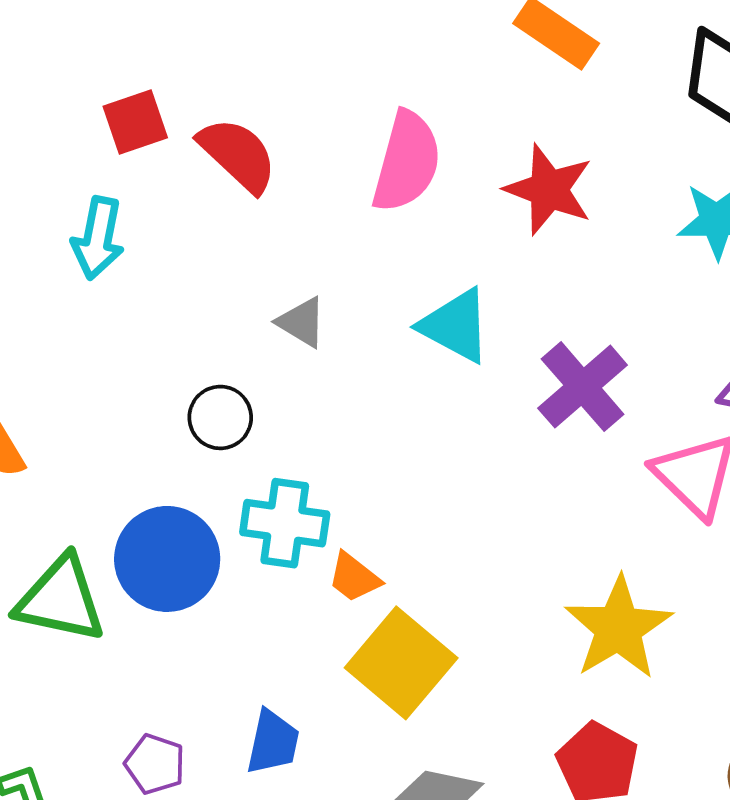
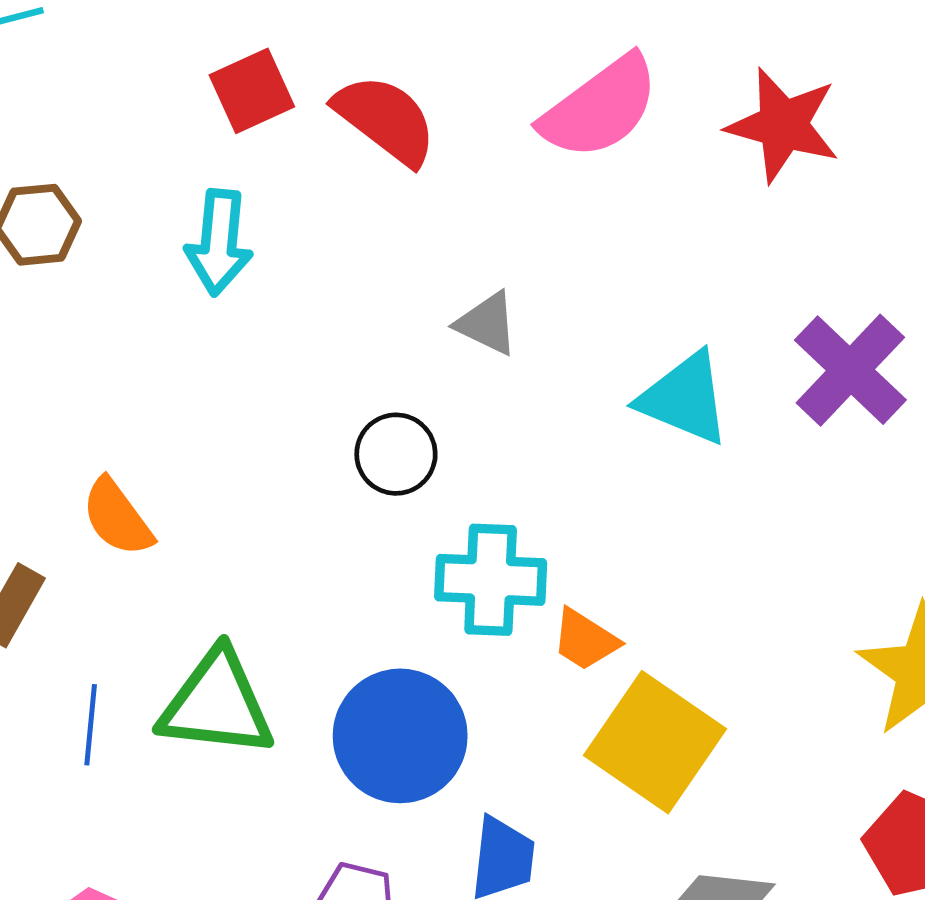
pink semicircle: (407, 162) -> (600, 107), turned 44
cyan triangle: (456, 326) -> (684, 398), moved
blue circle: (167, 559) -> (400, 736), moved

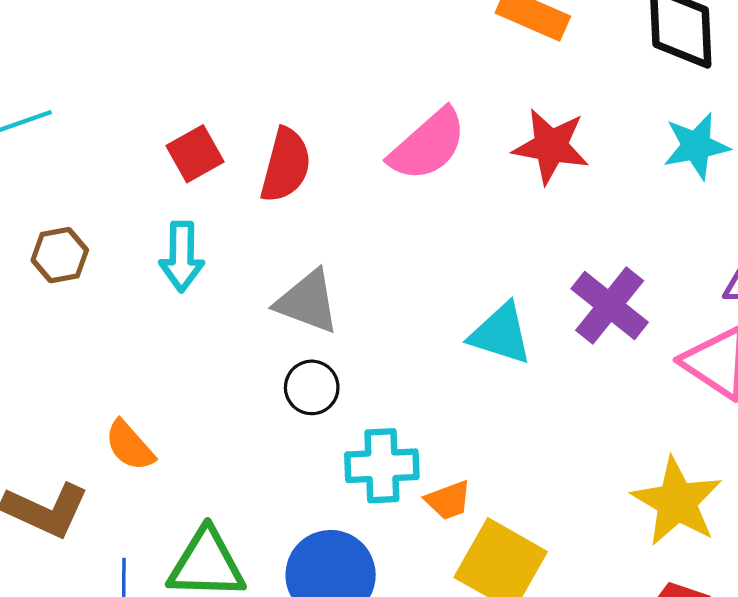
red semicircle: (386, 119) -> (286, 165), turned 72
gray triangle: (487, 324) -> (307, 302), moved, size x1.5
orange trapezoid: (585, 640) -> (448, 500), turned -48

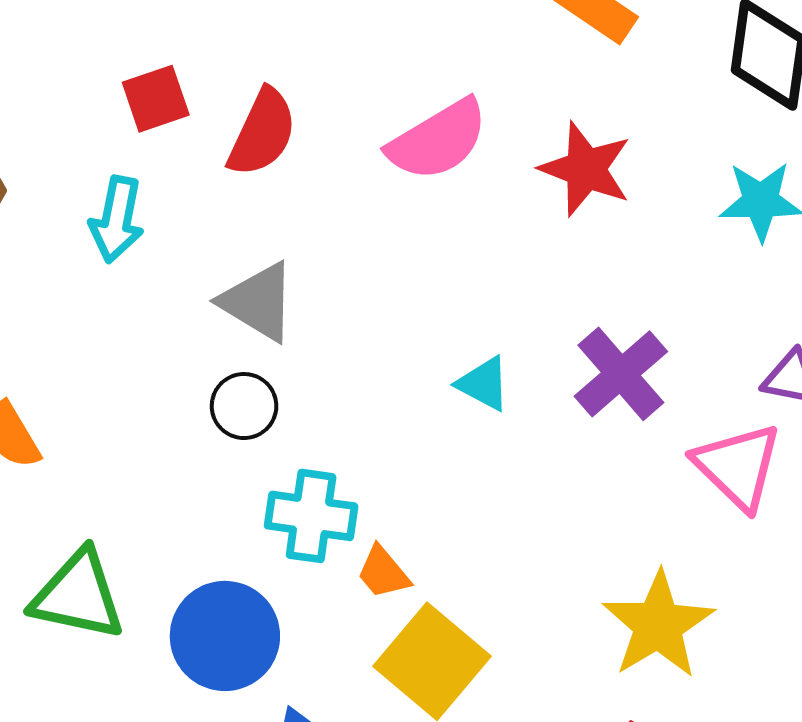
cyan triangle: (501, 334) -> (484, 384), size x0.7
orange trapezoid: (448, 500) -> (383, 572), turned 60

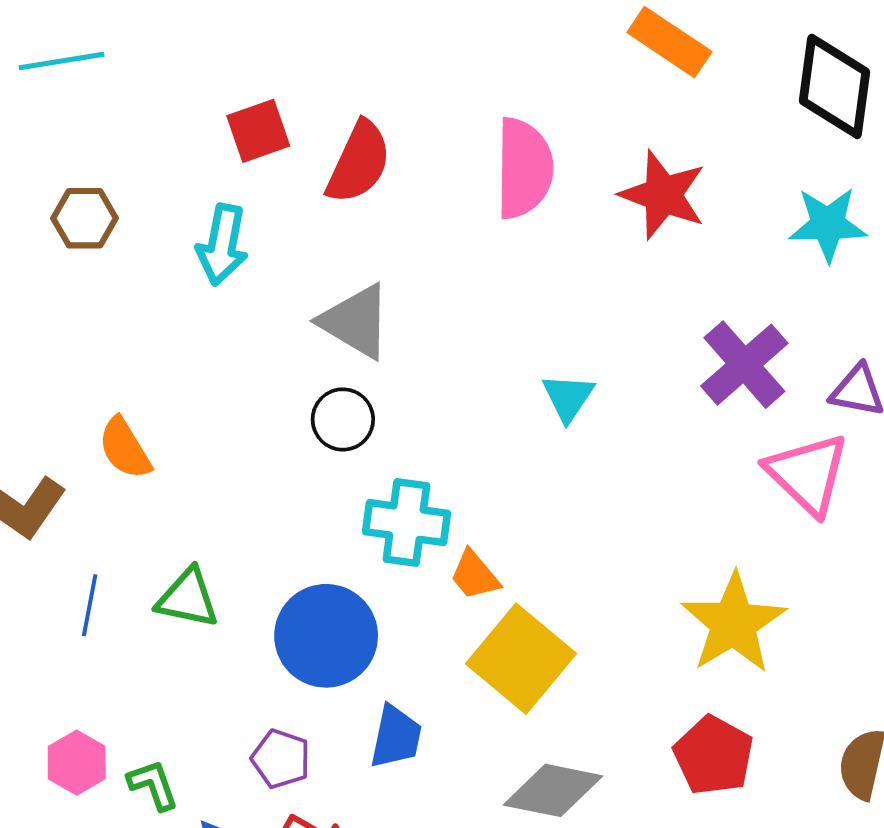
pink semicircle: (438, 140) -> (524, 168), turned -58
purple cross: (621, 374) -> (744, 365), moved
cyan triangle: (484, 384) -> (568, 397), turned 36
green triangle: (78, 595) -> (188, 598), size x0.7

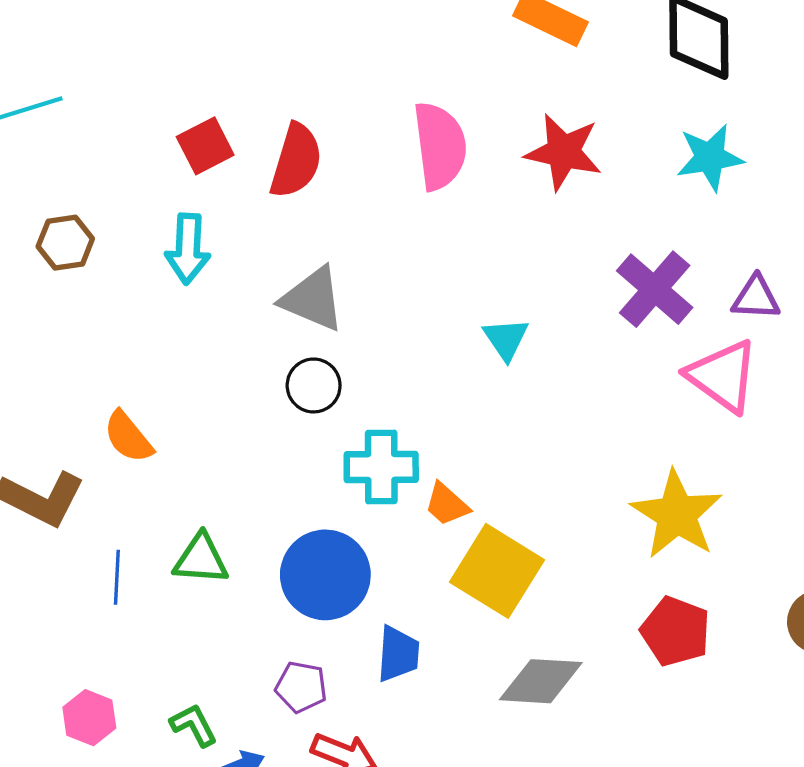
pink hexagon: (77, 763) -> (89, 718), moved

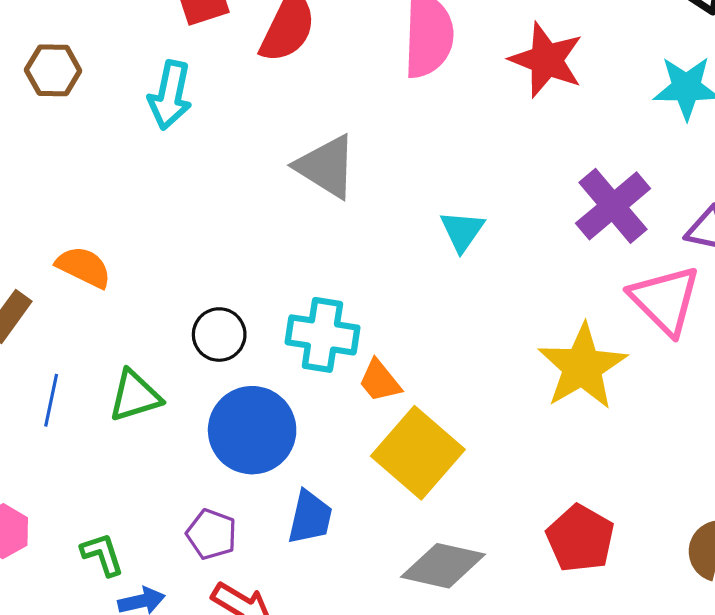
gray triangle: (313, 299) -> (326, 167), moved
black circle: (314, 385) -> (219, 335), moved
orange semicircle: (128, 437) -> (84, 267), turned 146
yellow star: (677, 515) -> (582, 367), moved
green triangle: (201, 559) -> (135, 396), turned -30

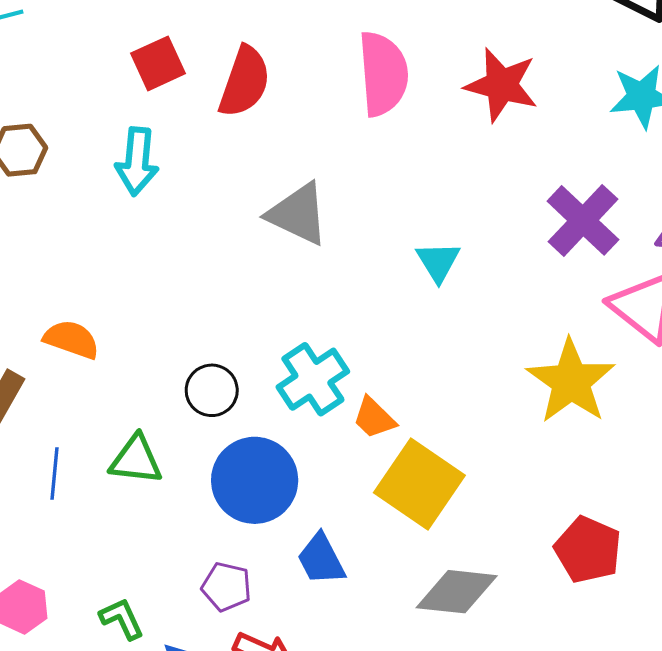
cyan cross: (322, 335) -> (313, 379), turned -36
green triangle: (135, 396) -> (136, 460), turned 30
blue trapezoid: (310, 517) -> (321, 559), turned 146

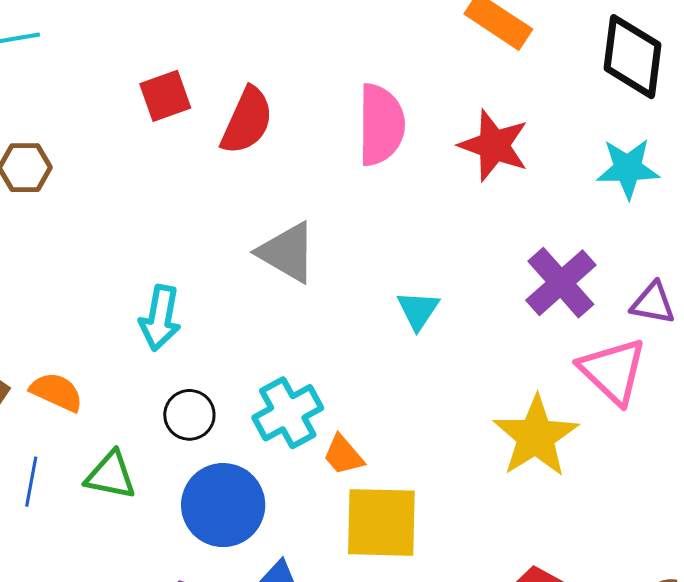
cyan arrow: (137, 161) -> (160, 318), moved
orange semicircle: (71, 339) -> (57, 392), moved
yellow square: (419, 484) -> (381, 522), turned -38

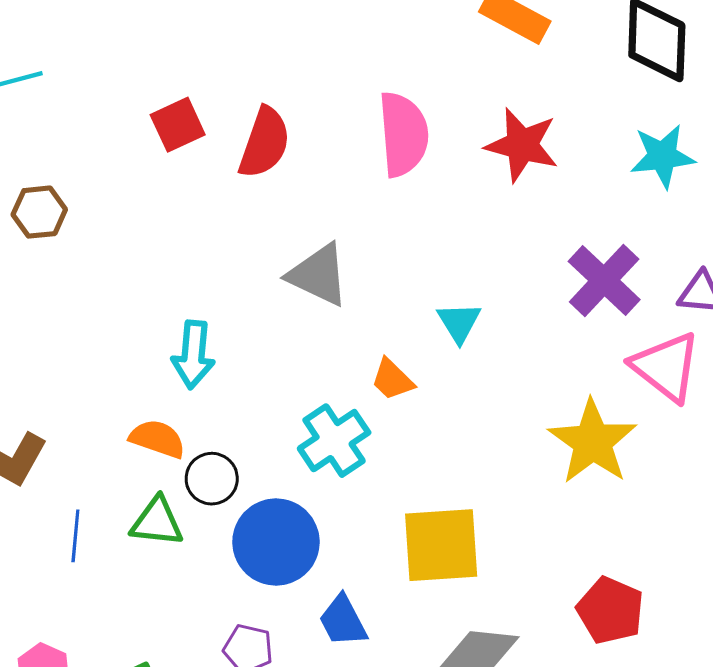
orange semicircle: (57, 392) -> (158, 439), moved
black circle: (189, 415) -> (212, 479), moved
orange trapezoid: (343, 455) -> (392, 380), moved

